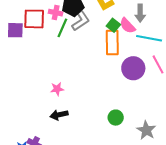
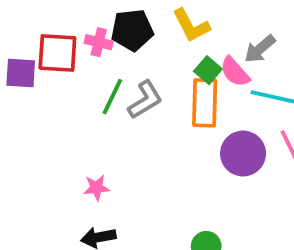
gray arrow: (140, 13) -> (260, 49), turned 48
gray L-shape: (81, 21) -> (145, 100), moved
green line: (62, 28) -> (112, 97), moved

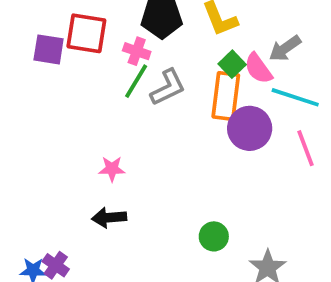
pink cross: (99, 42) -> (137, 51), moved
purple circle: (243, 153) -> (250, 128), moved

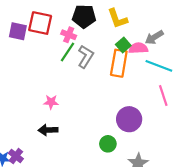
pink semicircle: (258, 68) -> (138, 48), turned 120
gray L-shape: (168, 87) -> (86, 57), turned -35
purple circle: (250, 128) -> (129, 119), moved

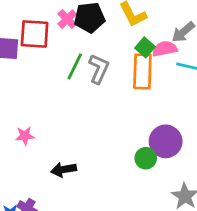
pink cross: (69, 35) -> (67, 19), moved, turned 32
pink star: (51, 102) -> (25, 136), moved
green circle: (108, 144) -> (146, 158), moved

